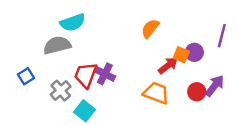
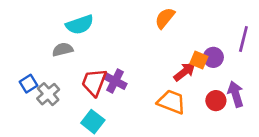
orange semicircle: (150, 28) -> (165, 18), moved
gray semicircle: (57, 45) -> (63, 50), size x0.7
purple arrow: (215, 86) -> (236, 94), turned -55
gray cross: (61, 91) -> (48, 94), moved

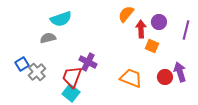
purple circle: (213, 57) -> (159, 22), moved
red arrow: (184, 72) -> (141, 29), moved, turned -54
red trapezoid: (94, 82) -> (72, 77), moved

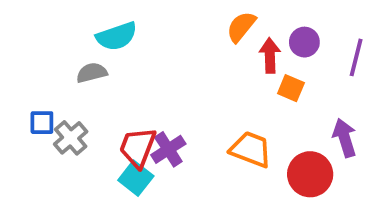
purple cross: (88, 62) -> (168, 149), moved, turned 30
blue square: (22, 64) -> (42, 123), turned 32
red circle: (165, 77) -> (310, 174), moved, size x1.5

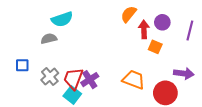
gray cross: (71, 138) -> (50, 77), moved
purple arrow: (345, 138) -> (184, 73), turned 114

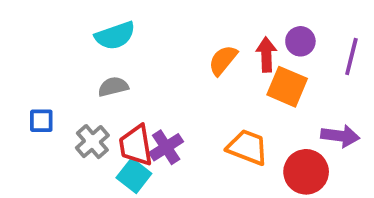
orange semicircle: (129, 14) -> (223, 60), moved
gray semicircle: (49, 39) -> (113, 87), moved
orange square: (155, 47) -> (287, 87), size x1.5
red trapezoid: (73, 79) -> (136, 145), turned -30

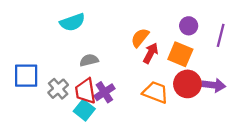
red arrow: (266, 55) -> (151, 53), moved, turned 30
gray semicircle: (113, 87) -> (89, 60), moved
blue square: (41, 121) -> (26, 76), size x1.6
red circle: (306, 172) -> (187, 84), moved

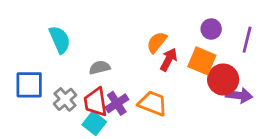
cyan semicircle: (72, 22) -> (60, 40), moved, turned -95
red circle: (187, 84) -> (223, 79), moved
orange trapezoid: (155, 92) -> (153, 103), moved

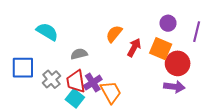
cyan semicircle: (60, 40) -> (47, 32), turned -35
orange semicircle: (157, 42) -> (114, 34), moved
purple arrow: (239, 95) -> (174, 87), moved
orange trapezoid: (153, 103) -> (111, 92), moved, turned 40

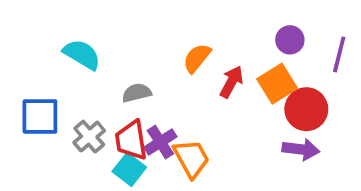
orange square: (161, 49) -> (277, 84), turned 35

